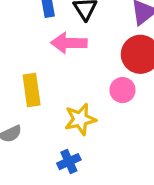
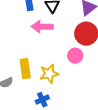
yellow rectangle: (32, 90) -> (25, 69), moved

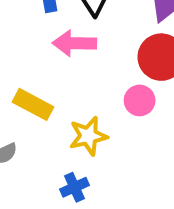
yellow rectangle: (25, 69) -> (33, 104), moved, turned -54

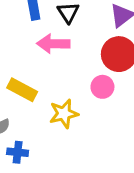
blue cross: (74, 187) -> (18, 152), moved, turned 30

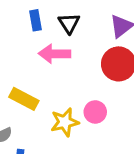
pink circle: (102, 87) -> (95, 112), moved

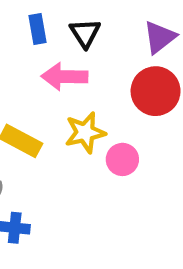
yellow star: (65, 122) -> (85, 133), moved

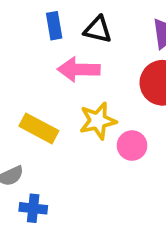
black triangle: (85, 33) -> (98, 30), turned -44

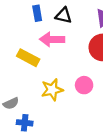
yellow star: (98, 121) -> (52, 90), moved
yellow rectangle: (39, 128) -> (28, 58), moved

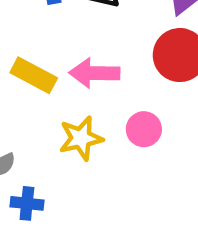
pink arrow: (52, 39) -> (94, 73), moved

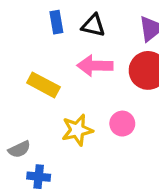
pink arrow: (94, 73) -> (95, 66), moved

